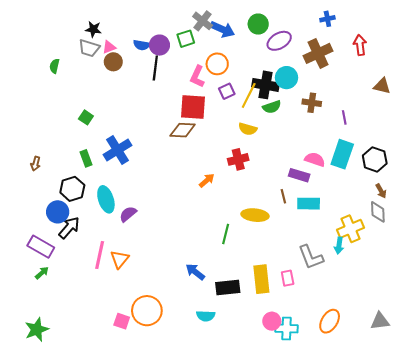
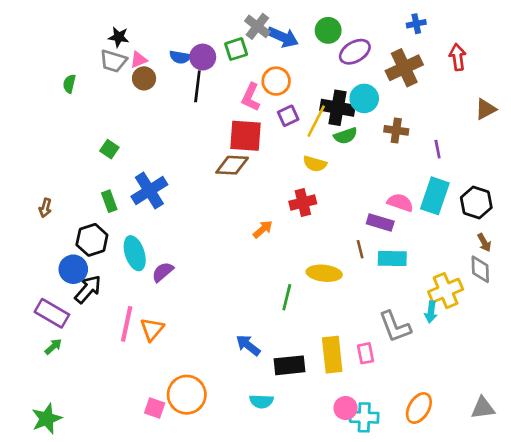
brown triangle: (382, 86) -> (486, 109), turned -42

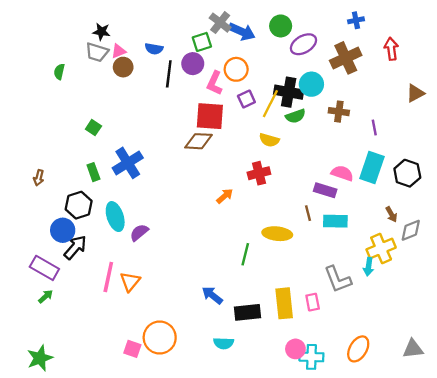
purple circle: (203, 57) -> (193, 64), moved
brown arrow: (484, 243) -> (391, 214), moved
gray diamond: (480, 269) -> (411, 230), turned 70

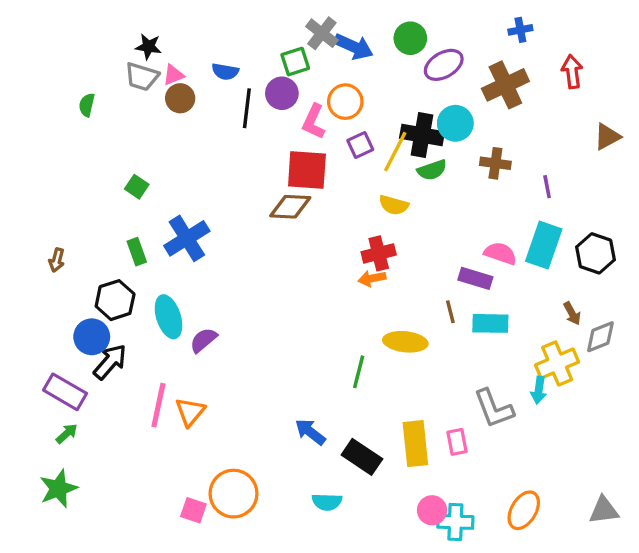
orange arrow: (225, 196) -> (372, 278), moved, turned -150
black rectangle: (248, 312) -> (362, 457), turned 40
green star: (40, 358) -> (58, 489), moved

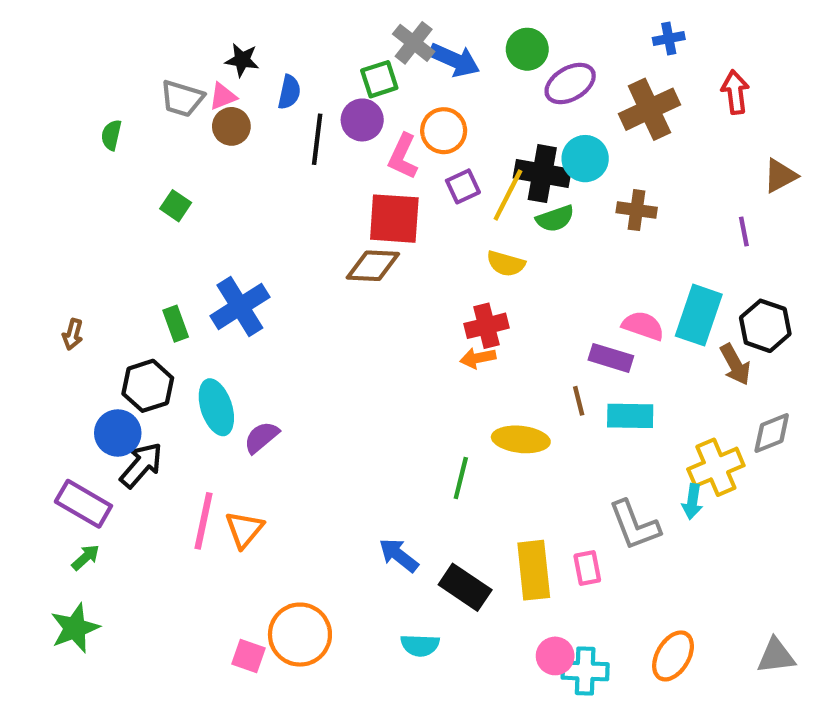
black star: (148, 47) -> (242, 60), moved
blue semicircle: (225, 72) -> (289, 92), turned -88
green square: (137, 187) -> (176, 206), moved
purple line: (547, 187) -> (744, 231), moved
brown arrow: (572, 313) -> (735, 364), moved, size x1.4

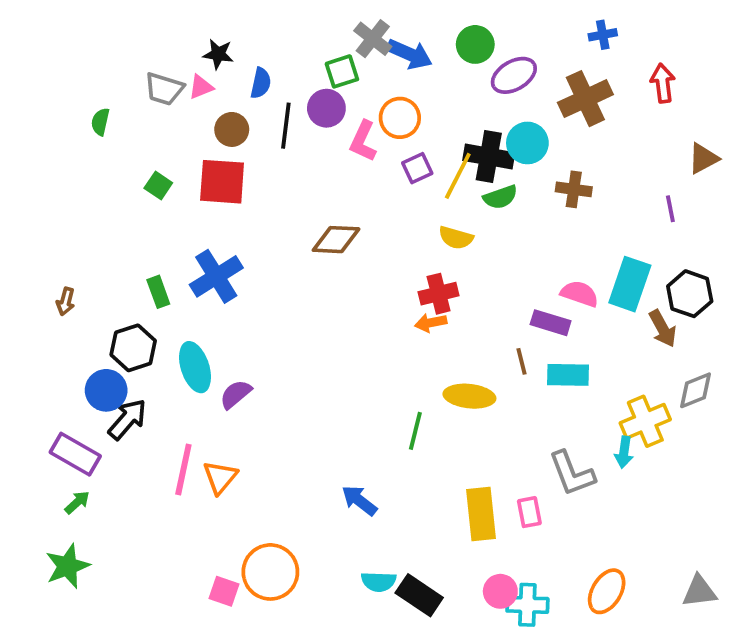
brown circle: (231, 126) -> (232, 129), moved
red square: (394, 219) -> (222, 182), moved
black rectangle: (465, 587) -> (419, 595), moved

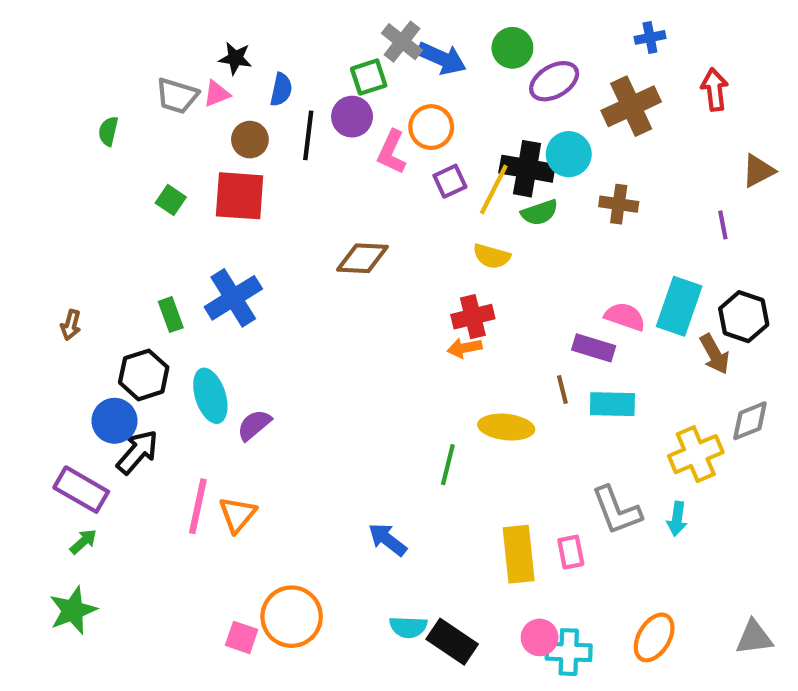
cyan arrow: (624, 452) -> (677, 519), moved

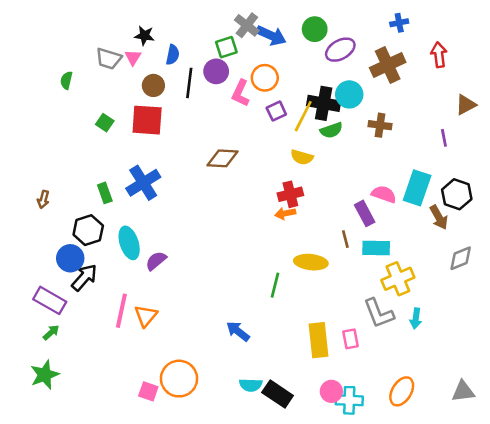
pink triangle: (217, 94) -> (133, 57), turned -36
purple rectangle: (594, 348) -> (365, 213), turned 45
yellow cross: (696, 454) -> (398, 279), moved

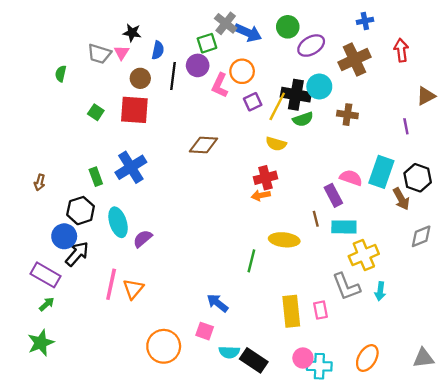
pink square: (148, 391) -> (205, 331), moved

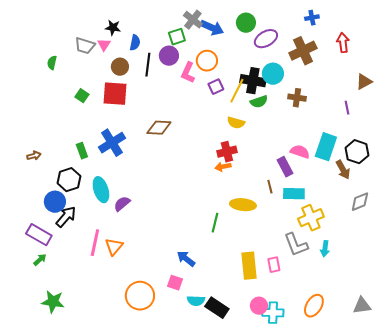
brown diamond: (203, 145) -> (159, 128), moved
brown arrow: (40, 182) -> (34, 156), turned -120
green star: (41, 343) -> (53, 302), moved, turned 30

